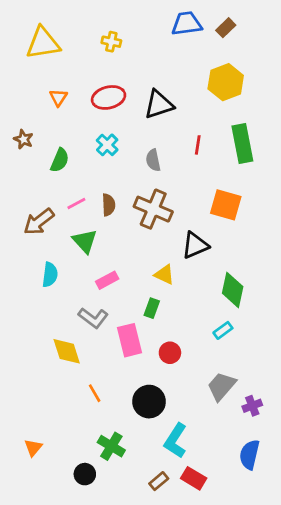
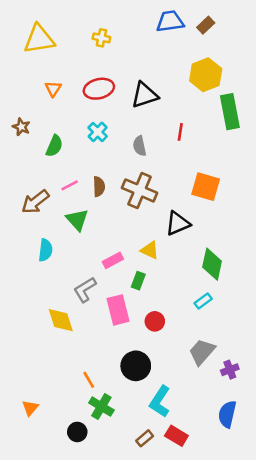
green rectangle: (242, 144) -> (230, 112), moved
pink rectangle: (107, 280) -> (113, 260), moved
gray L-shape: (93, 318) -> (85, 290), turned 112
orange line: (95, 393) -> (89, 380), moved

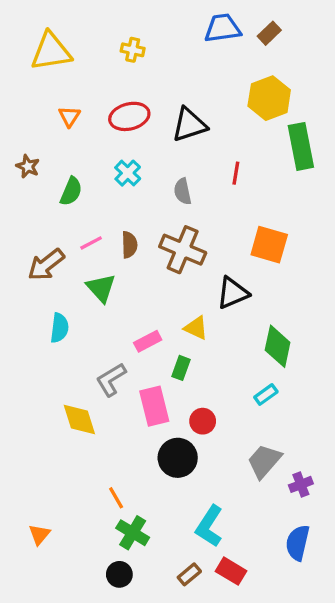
black circle: (136, 366) -> (178, 458), moved
black circle: (77, 432) -> (119, 574), moved

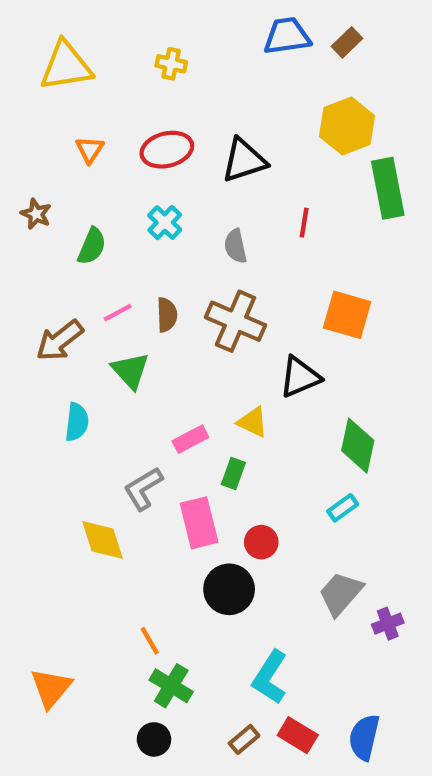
orange triangle: (39, 534) -> (51, 688), size x1.5
blue semicircle: (298, 543) -> (364, 737), moved

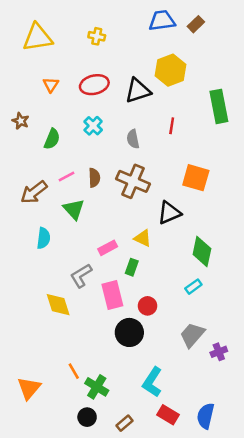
yellow hexagon: (347, 126) -> (170, 70), moved
orange line: (150, 641) -> (74, 371), moved
brown rectangle: (244, 739) -> (125, 423), moved

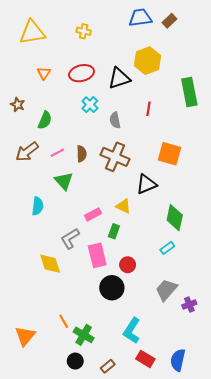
cyan cross: (93, 126) -> (90, 105), moved
brown arrow: (34, 192) -> (27, 152), moved

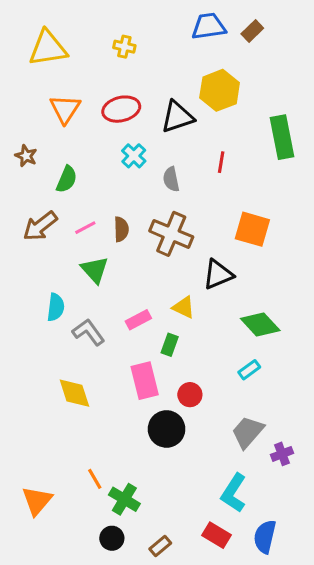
orange triangle: (44, 73) -> (65, 109), size x1.5
green diamond: (175, 218) -> (260, 324), turned -55
gray L-shape: (70, 239) -> (88, 332), moved, turned 85
cyan L-shape: (132, 331) -> (234, 493), moved

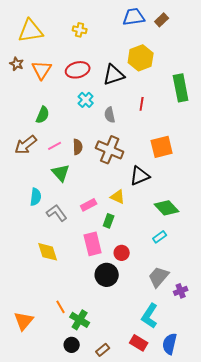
brown star: (26, 156) -> (17, 64), moved
orange square: (252, 229) -> (162, 147), turned -30

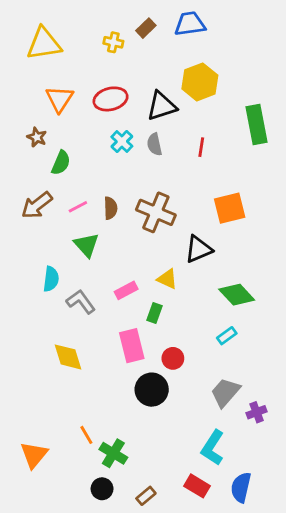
brown rectangle: (162, 20) -> (146, 28), moved
brown star: (17, 64) -> (37, 137), moved
gray semicircle: (110, 115) -> (154, 144), moved

